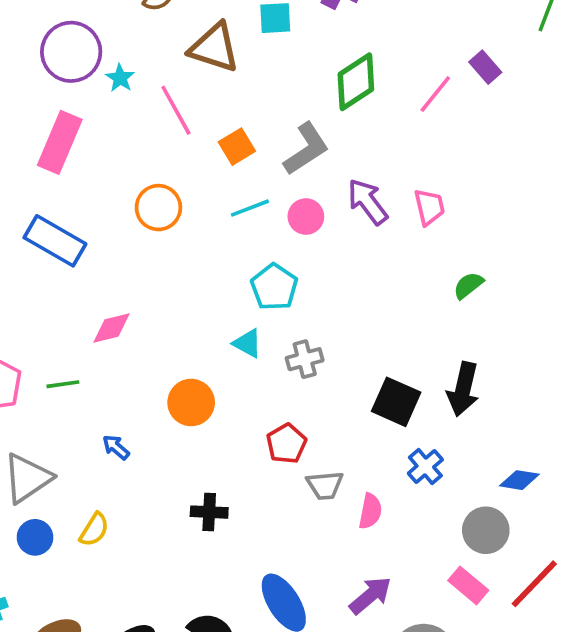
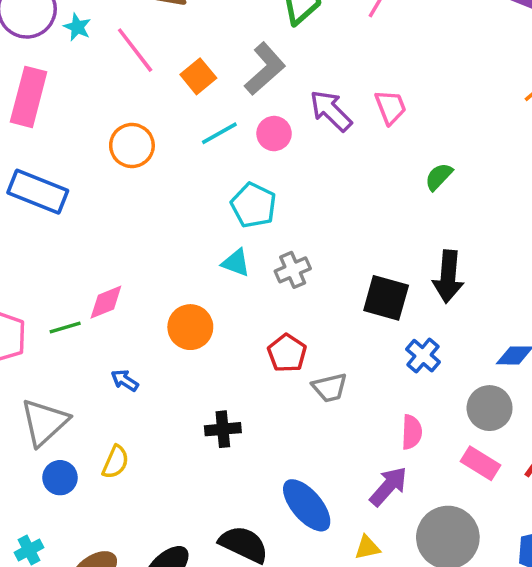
pink diamond: (112, 328) -> (106, 302), moved
pink semicircle: (370, 511) -> (412, 432), moved

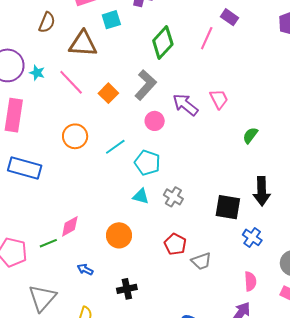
cyan line: (219, 133) -> (115, 147), moved
gray cross: (293, 270) -> (173, 197), turned -30
black cross: (223, 429) -> (127, 289), moved

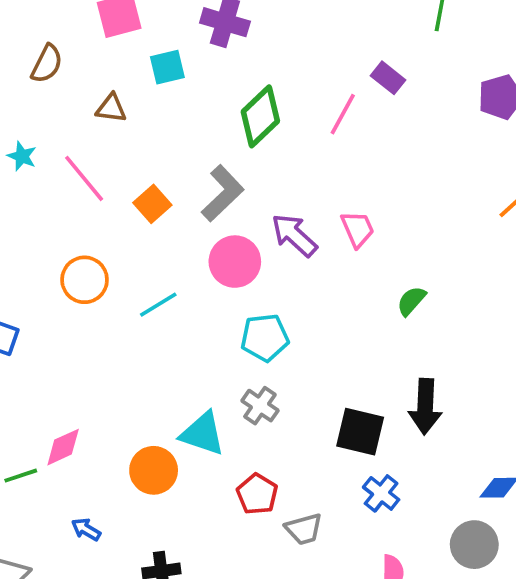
brown triangle: (83, 44) -> (111, 108), size x0.6
pink circle: (155, 121) -> (235, 262), size x1.4
cyan pentagon: (147, 163) -> (265, 338), moved, turned -30
cyan triangle: (141, 196) -> (203, 434), moved, size x1.5
blue cross: (252, 237) -> (381, 493), moved

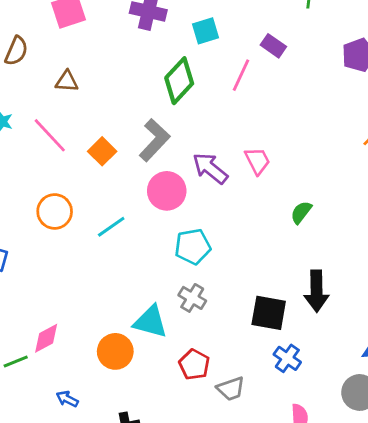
cyan square: (167, 67) -> (205, 31), moved

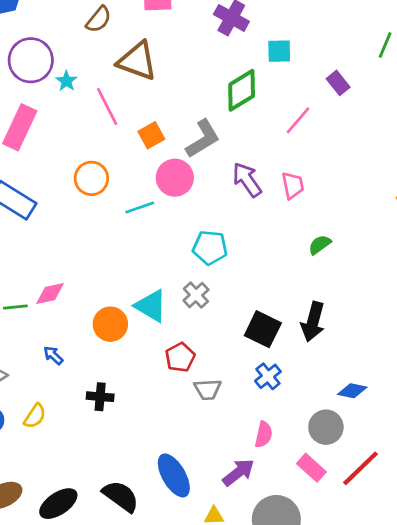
pink line: (241, 75) -> (298, 120), moved
brown triangle: (67, 81) -> (137, 61), size x1.8
pink circle: (167, 191) -> (175, 178), moved

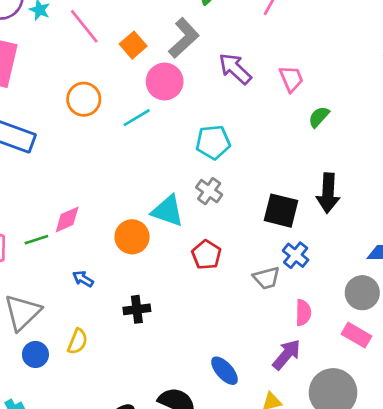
pink trapezoid: (293, 185) -> (291, 79), moved
gray trapezoid: (208, 389) -> (267, 278), moved
blue ellipse: (174, 475) -> (224, 371), size x0.7

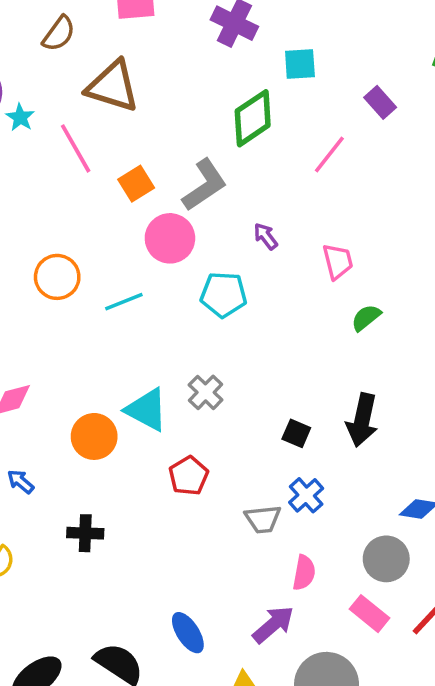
purple arrow: (235, 69) -> (266, 236), size x0.6
orange circle: (84, 99) -> (57, 277), moved
cyan line: (137, 118) -> (124, 302), moved
cyan pentagon: (213, 142) -> (224, 295), moved
black square: (281, 211) -> (296, 433), size x0.6

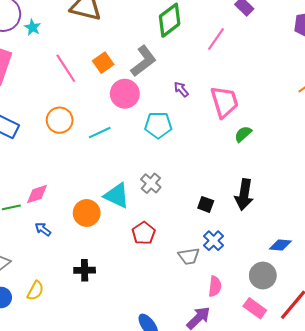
pink line: (76, 148) -> (66, 68), moved
pink trapezoid: (338, 261) -> (224, 102), size x1.5
blue arrow: (21, 482) -> (43, 229), moved

